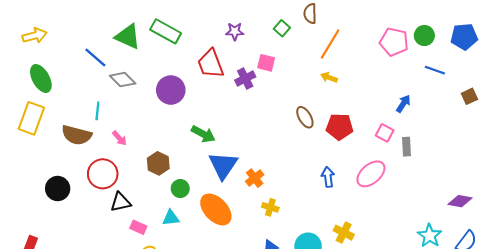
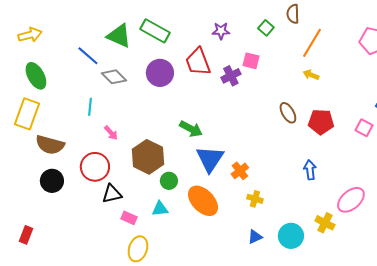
purple circle: (171, 90) -> (160, 73), moved
brown semicircle: (76, 135) -> (50, 145), moved
brown hexagon: (158, 163) -> (148, 157), size x1.5
pink ellipse: (371, 174) -> (351, 200), moved

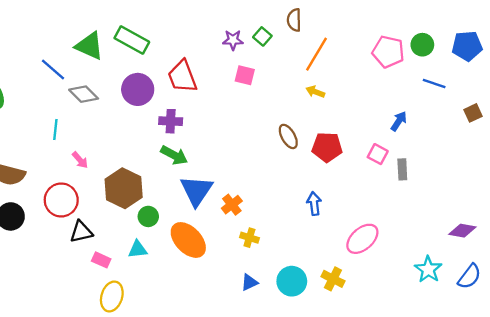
purple star: (221, 31) -> (233, 40), moved
purple cross: (231, 76) -> (171, 121), moved, turned 30
yellow cross: (325, 223) -> (333, 279), moved

